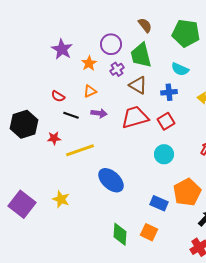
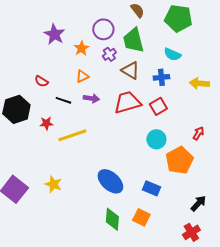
red semicircle: (58, 96) -> (41, 81), moved
blue ellipse: (111, 180) -> (110, 181), moved
orange pentagon: (187, 192) -> (179, 160), moved

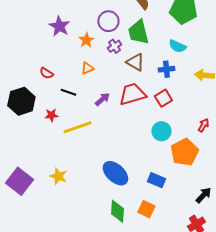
purple arrow: (91, 98) -> (102, 99), moved, turned -49

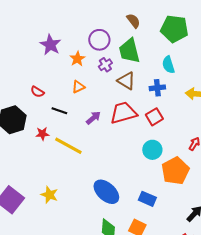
cyan semicircle: (177, 46) -> (168, 65), turned 48
yellow line: (77, 127) -> (68, 146), turned 48

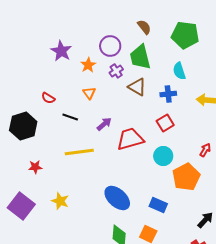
orange triangle: (78, 87) -> (89, 93), turned -40
red trapezoid: (123, 113) -> (130, 139), moved
red star: (42, 134) -> (35, 167), moved
yellow line: (68, 146) -> (79, 152), turned -36

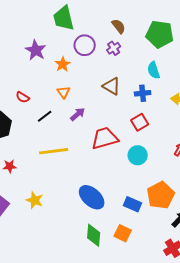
green trapezoid: (140, 57) -> (64, 18), moved
purple cross: (116, 71) -> (114, 48), moved
black line: (70, 117) -> (45, 116), turned -56
purple arrow: (104, 124) -> (78, 114), moved
orange pentagon: (186, 177) -> (161, 195), moved

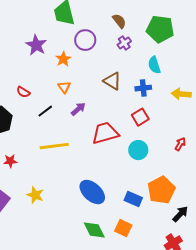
purple cross: (114, 48) -> (124, 43), moved
green diamond: (94, 235) -> (94, 230), turned -30

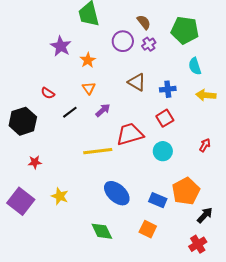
purple circle: (85, 40) -> (123, 41), moved
cyan semicircle: (154, 65) -> (195, 66), moved
yellow line: (54, 146) -> (98, 151), moved
green diamond: (94, 230) -> (102, 231), moved

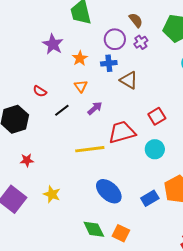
blue cross: (168, 89) -> (109, 63), moved
blue rectangle: (158, 200) -> (150, 198), turned -54
orange square: (148, 229) -> (121, 233), moved

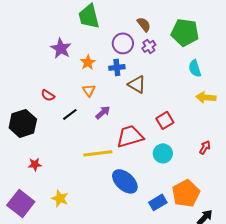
blue ellipse: (109, 191) -> (125, 181), moved

